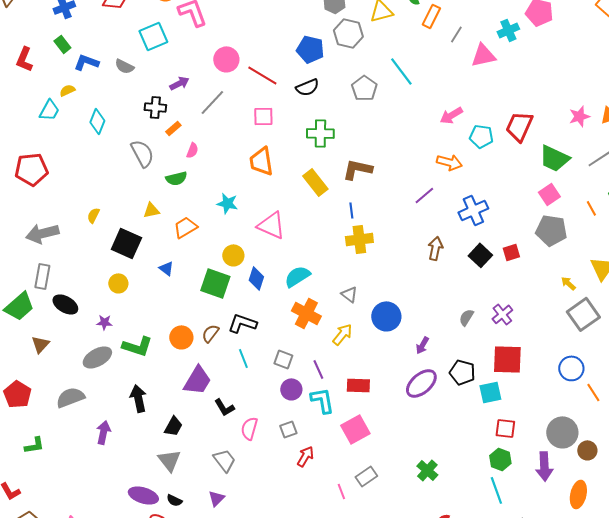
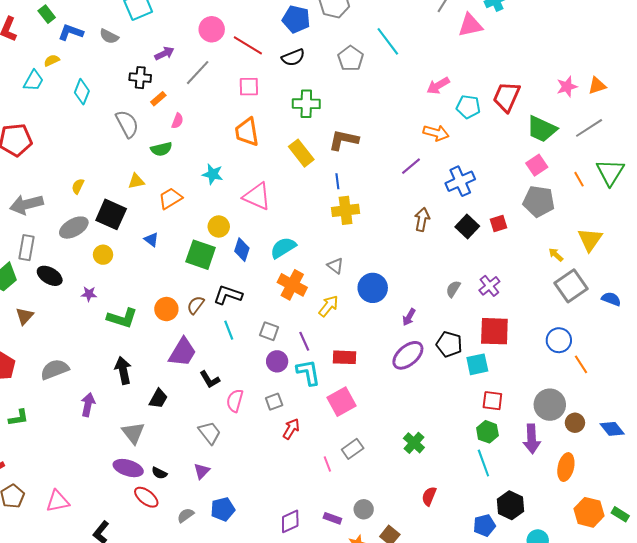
gray ellipse: (97, 357) -> (74, 228), moved
gray triangle: (169, 460) -> (133, 433), moved

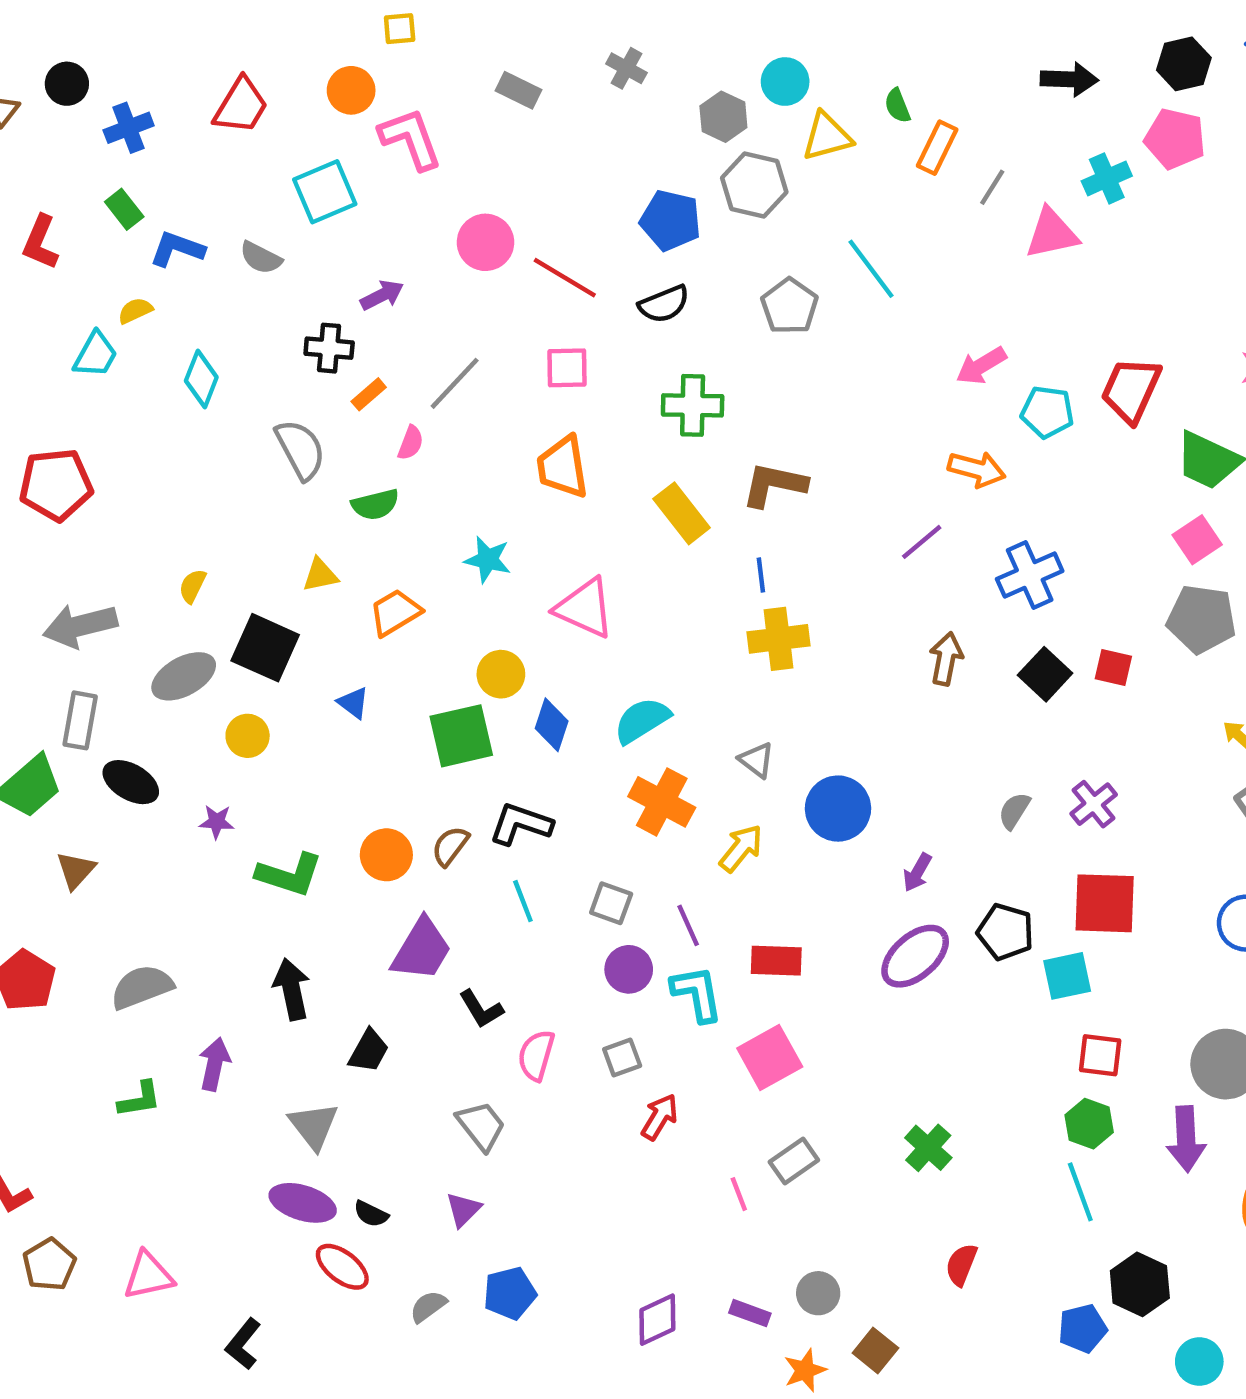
gray line: (198, 73) -> (455, 383), moved
red square: (498, 223) -> (1113, 668), turned 30
green square: (201, 255) -> (461, 736), turned -32
green L-shape: (18, 418) -> (140, 1099), moved

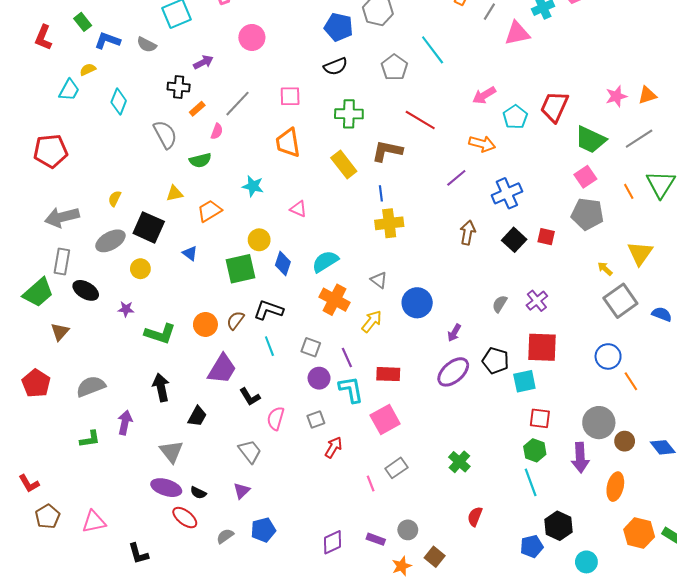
red line: (565, 278) -> (420, 120), moved
cyan pentagon: (1047, 412) -> (515, 117), turned 30
pink triangle: (585, 608) -> (298, 209), size x0.6
black L-shape: (243, 1344) -> (138, 554), turned -55

